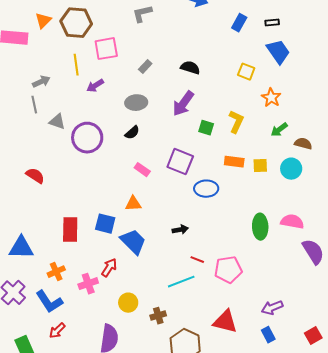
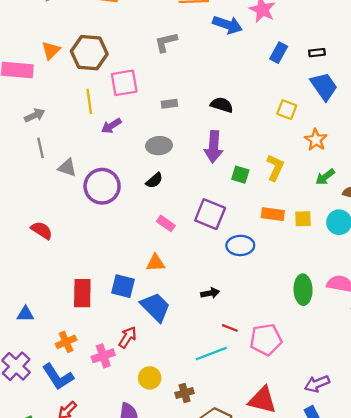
gray rectangle: (145, 67) -> (169, 104), turned 40
gray arrow: (41, 82) -> (35, 115), moved
purple arrow: (183, 104) -> (214, 147), turned -32
blue triangle: (21, 248) -> (25, 314), size x0.6

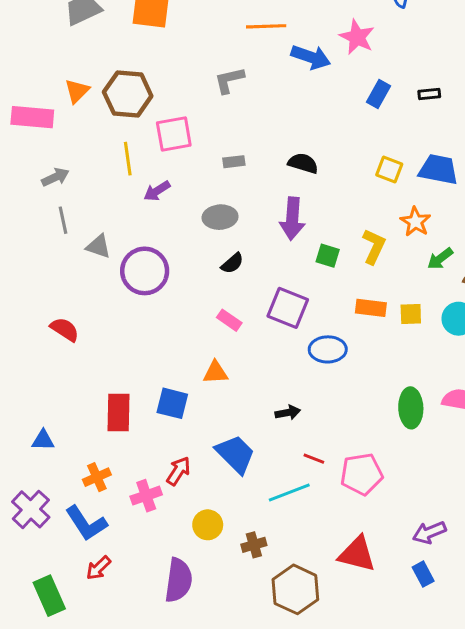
blue trapezoid: (324, 86) -> (439, 169), moved, turned -44
orange star: (316, 140) -> (415, 222), moved
black semicircle: (154, 180) -> (232, 263), moved
blue trapezoid: (155, 307) -> (235, 454), moved

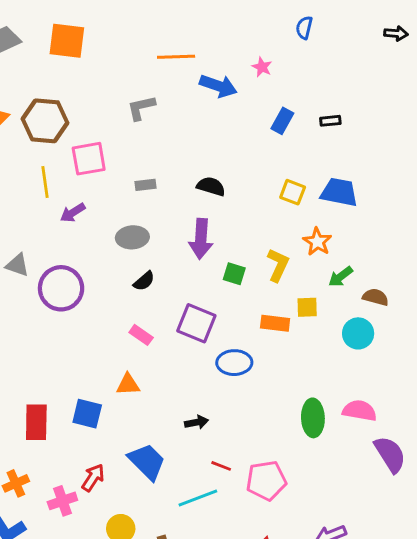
pink star: (357, 37) -> (262, 67), size x0.6
yellow square: (411, 314) -> (307, 307), moved

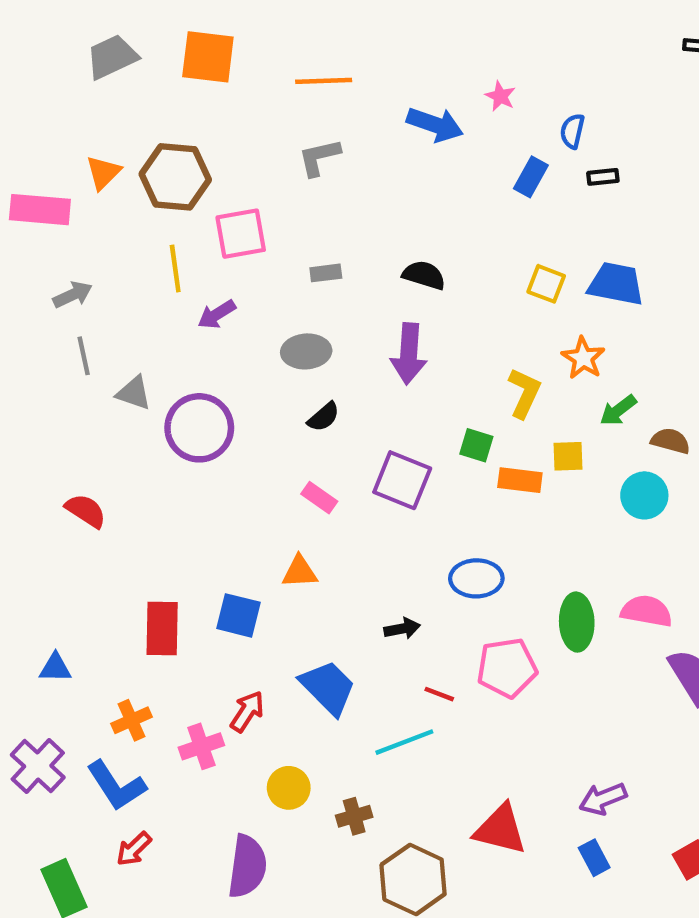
blue semicircle: (304, 28) -> (572, 131), moved
orange line: (176, 57) -> (324, 81), moved
green square: (234, 274) -> (476, 445), moved
blue ellipse: (234, 363) -> (476, 578), moved
pink pentagon: (266, 481) -> (507, 668), moved

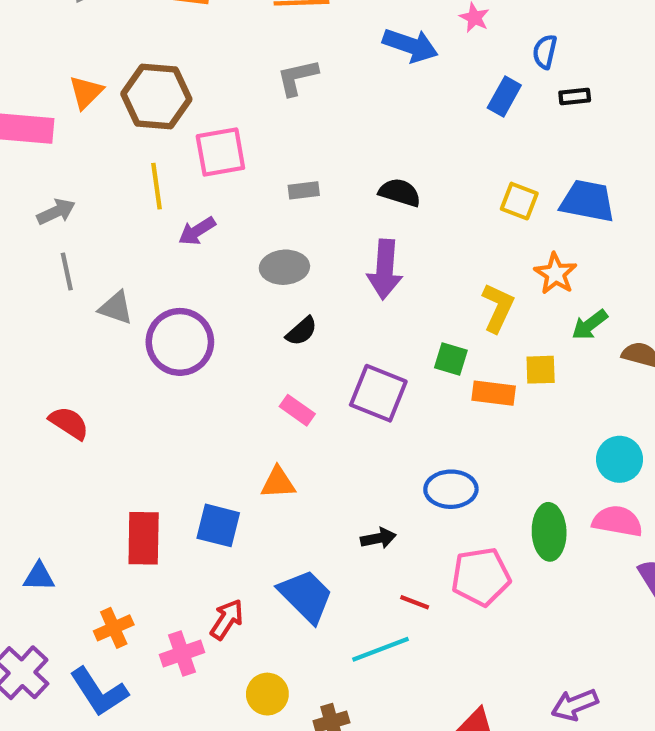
cyan circle: (644, 495) -> (620, 459), moved

